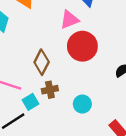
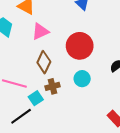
pink triangle: (69, 20) -> (40, 31), moved
cyan circle: (82, 104) -> (82, 79), moved

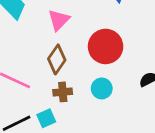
pink triangle: (40, 31) -> (59, 20), turned -30
cyan square: (36, 98) -> (46, 118), moved

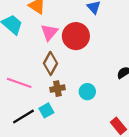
red circle: (106, 46) -> (76, 36), moved
cyan circle: (102, 88) -> (87, 92), moved

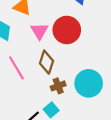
pink line: (19, 83) -> (16, 68), moved, turned 50
cyan circle: (87, 92) -> (89, 83), size x1.6

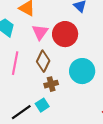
pink line: (16, 68) -> (15, 63), turned 35
cyan circle: (89, 83) -> (82, 71), moved

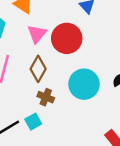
brown cross: (51, 84) -> (46, 97), turned 32

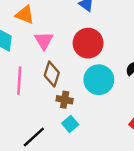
red circle: (67, 38) -> (88, 43), moved
cyan square: (33, 122) -> (70, 124), moved

